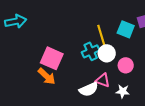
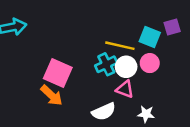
yellow line: (102, 36) -> (120, 46), turned -60
pink circle: (126, 65) -> (150, 63), moved
pink triangle: (103, 80) -> (125, 89), moved

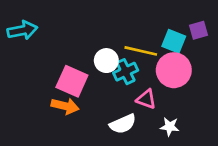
pink circle: (150, 63) -> (174, 70), size x1.6
white circle: (126, 67) -> (106, 61), moved
orange arrow: (52, 95) -> (65, 106), turned -30

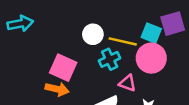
purple square: (199, 30) -> (173, 24), size x1.5
white circle: (106, 61) -> (93, 34), moved

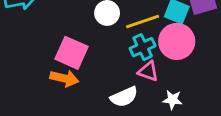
yellow line: (123, 41) -> (143, 22), turned -32
cyan cross: (110, 59) -> (143, 47), moved

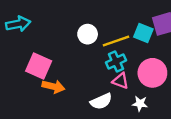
pink circle: (177, 41) -> (152, 73), moved
pink square: (71, 53) -> (39, 66), moved

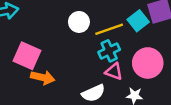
cyan square: (143, 33) -> (138, 21), turned 30

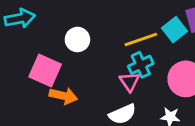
white circle: (79, 22) -> (77, 40), moved
pink triangle: (114, 71) -> (130, 82), moved, turned 36

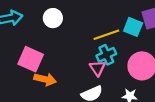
cyan square: (175, 30) -> (133, 27), turned -30
white circle: (77, 40) -> (53, 18), moved

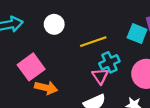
yellow line: (106, 35) -> (93, 42), moved
pink square: (31, 59) -> (31, 67), turned 30

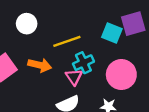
orange arrow: (46, 88) -> (40, 65), moved

